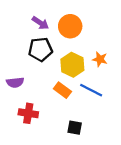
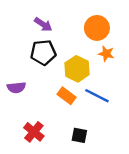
orange circle: (70, 26) -> (97, 28), moved
orange star: (100, 59) -> (106, 54), moved
red cross: (28, 113) -> (34, 132), moved, turned 30

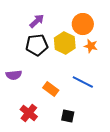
purple arrow: (43, 24) -> (37, 21), turned -77
yellow hexagon: (77, 69) -> (65, 43), moved
orange rectangle: (67, 96) -> (51, 89), moved

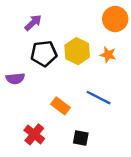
purple arrow: (37, 21) -> (33, 23), moved
orange circle: (83, 24) -> (115, 19), moved
purple semicircle: (14, 75) -> (15, 78), moved

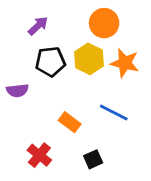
orange circle: (115, 19) -> (104, 23), moved
orange star: (108, 55) -> (125, 63), size x1.5
black square: (81, 138) -> (93, 159), turned -35

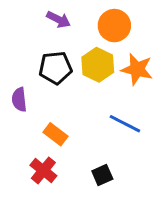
purple arrow: (38, 26) -> (58, 19), moved, turned 70
purple semicircle: (17, 90) -> (19, 100), turned 90
orange rectangle: (70, 122) -> (55, 134), moved

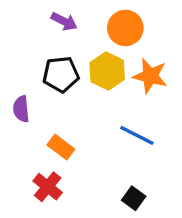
black square: (102, 175) -> (134, 198), moved, turned -30

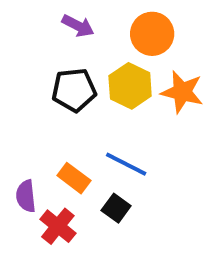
purple semicircle: (21, 109) -> (26, 196), moved
blue line: (137, 135) -> (126, 164), moved
black square: (134, 198) -> (116, 208), moved

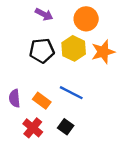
orange star: (182, 92) -> (103, 52), turned -30
purple semicircle: (26, 196) -> (15, 98), moved
black square: (116, 208) -> (66, 127), moved

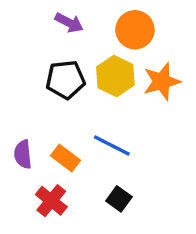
black square: (66, 127) -> (119, 199), moved

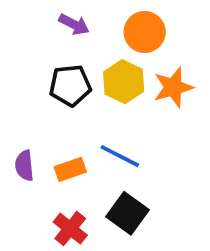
orange rectangle: (66, 158) -> (70, 169), turned -56
black square: (119, 199) -> (127, 213), size x1.5
red cross: (51, 201) -> (70, 229), moved

